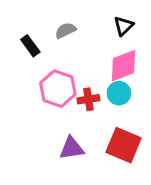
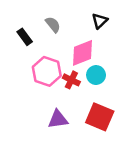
gray semicircle: (65, 30) -> (53, 25), turned 77
pink diamond: (124, 66) -> (82, 53), moved
red cross: (88, 99) -> (71, 80), turned 35

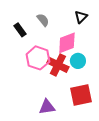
red cross: (71, 80) -> (58, 65), size x1.5
red square: (100, 117) -> (81, 95), turned -35
purple triangle: (58, 119) -> (47, 107), moved

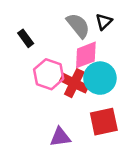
gray semicircle: (43, 20) -> (78, 25), moved, size x1.5
cyan circle: (78, 61) -> (100, 78), size x1.6

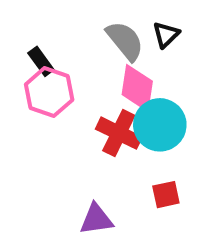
pink diamond: (86, 55) -> (137, 88), turned -60
pink hexagon: (49, 74) -> (49, 92), moved
red square: (104, 122) -> (166, 195), size x0.6

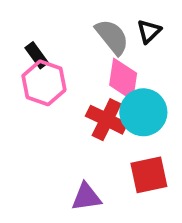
red square: (166, 195) -> (149, 175), size x1.5

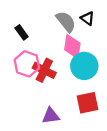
black triangle: (149, 31) -> (88, 18), turned -40
pink hexagon: (44, 83) -> (27, 64), moved
red cross: (107, 120) -> (44, 70), moved

